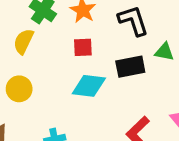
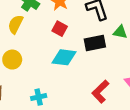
red square: (83, 47) -> (60, 29), turned 32

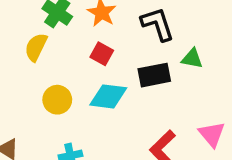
yellow circle: (12, 60) -> (57, 100), moved

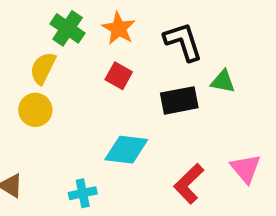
cyan diamond: (108, 96) -> (126, 150), moved
yellow circle: (57, 100) -> (35, 110), moved

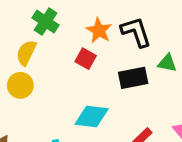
orange star: (119, 28) -> (99, 30), moved

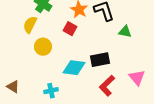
black rectangle: (133, 78) -> (100, 60), moved
yellow circle: (20, 85) -> (43, 47), moved

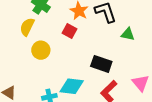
black rectangle: (100, 60) -> (101, 64), turned 30
cyan diamond: (74, 68) -> (72, 86), moved

